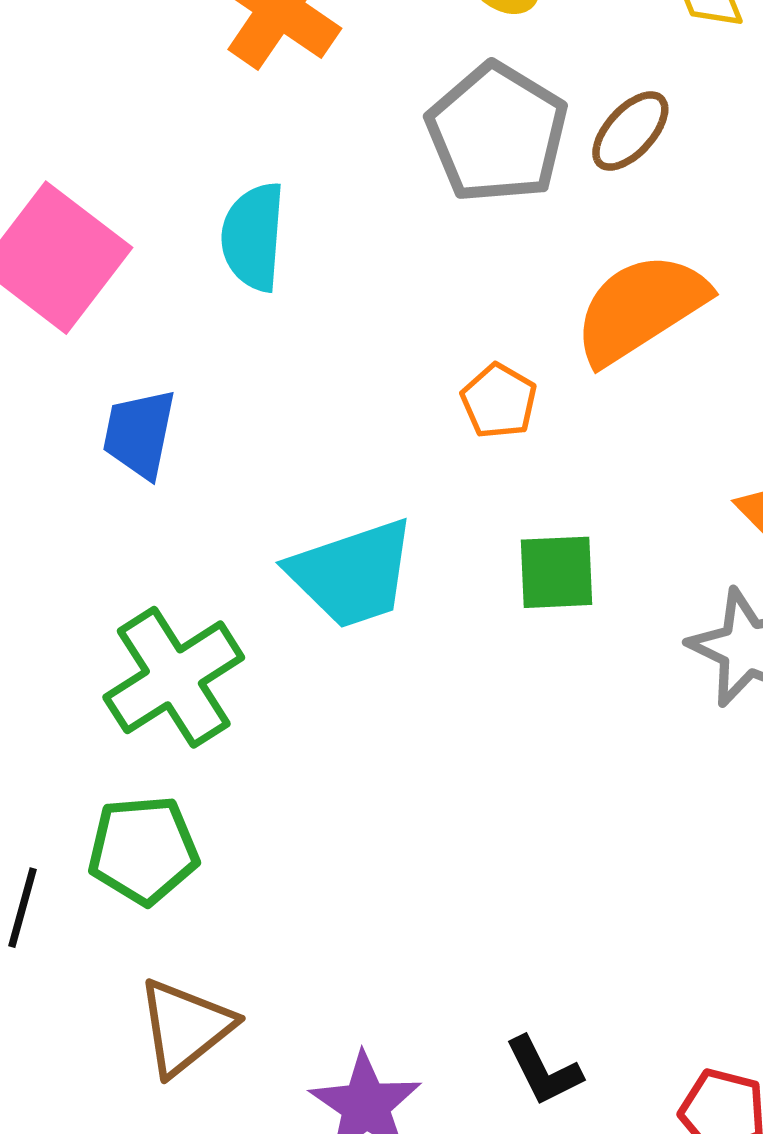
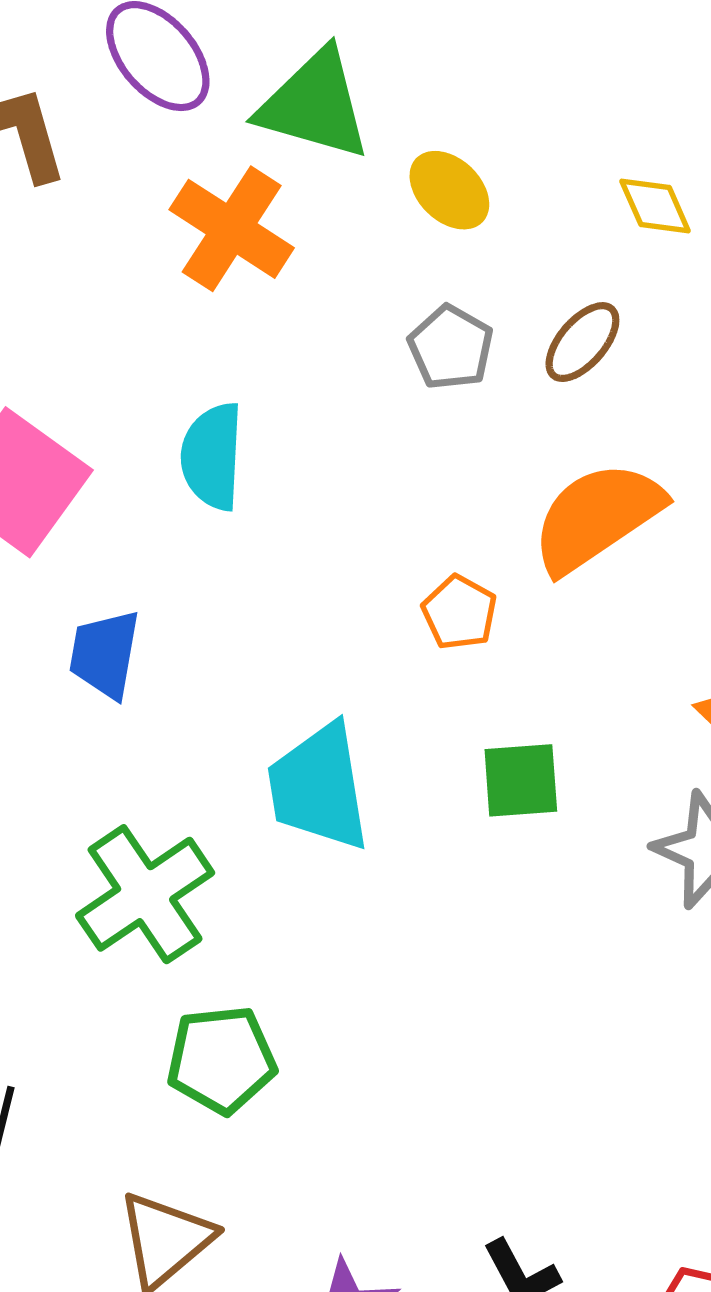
gray pentagon: (497, 133) -> (451, 347), size x0.6
cyan trapezoid: (352, 574) -> (319, 787), turned 101
green pentagon: (143, 850) -> (221, 1060), moved

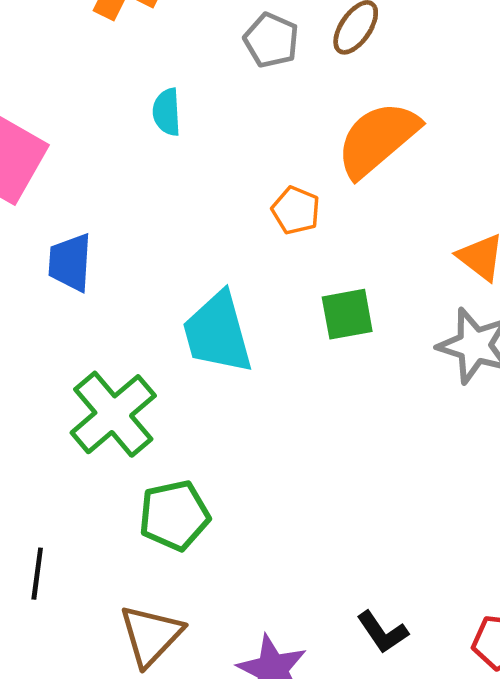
cyan semicircle: (212, 456) -> (167, 112), moved, size x0.7

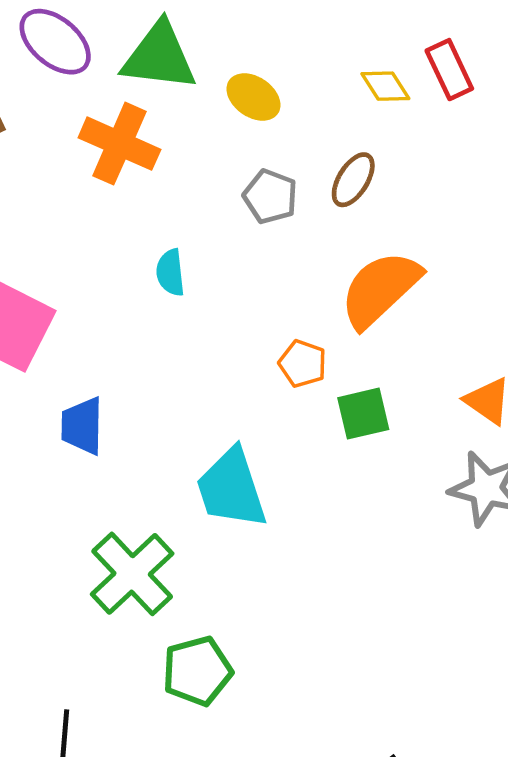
green square: (347, 314) -> (363, 414), moved

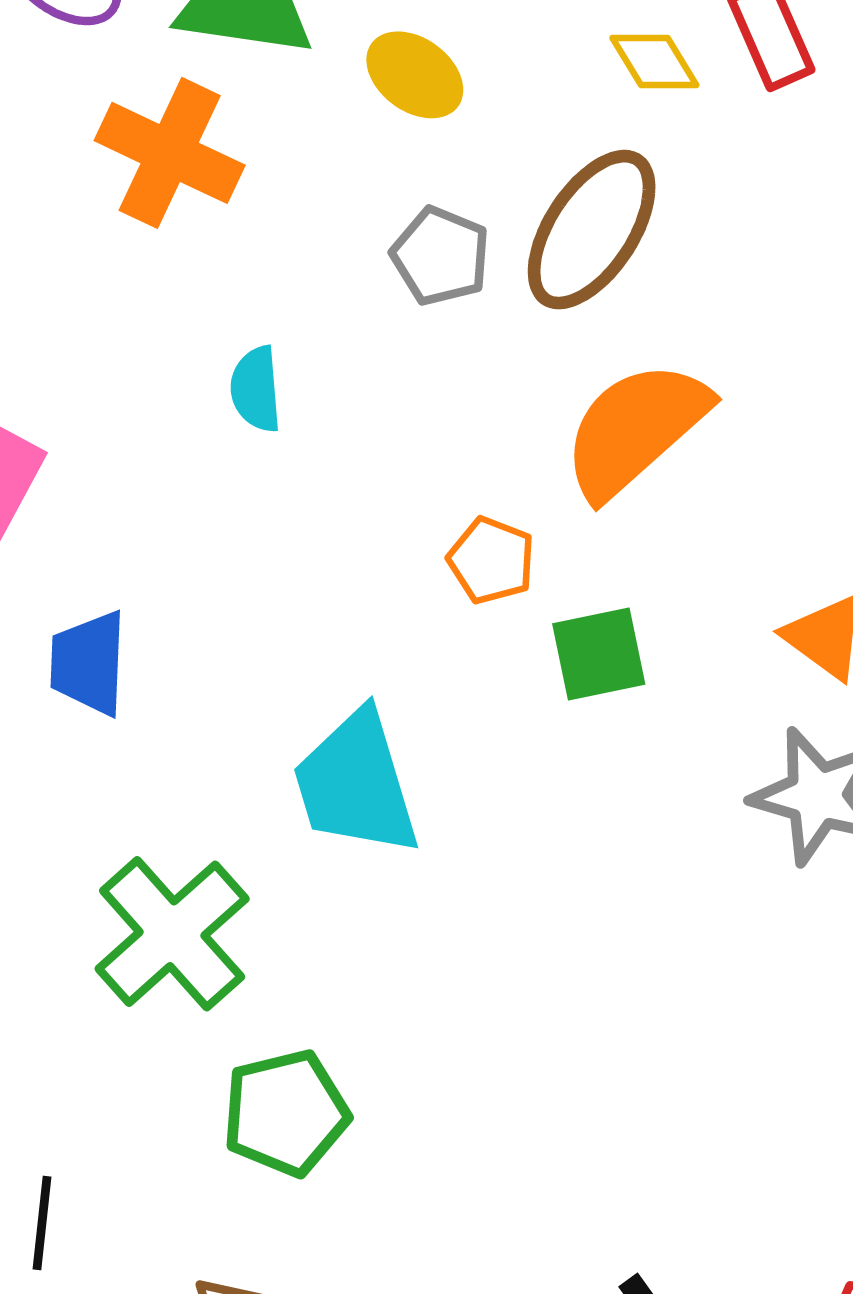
brown ellipse: (353, 180) -> (592, 230), size x1.6

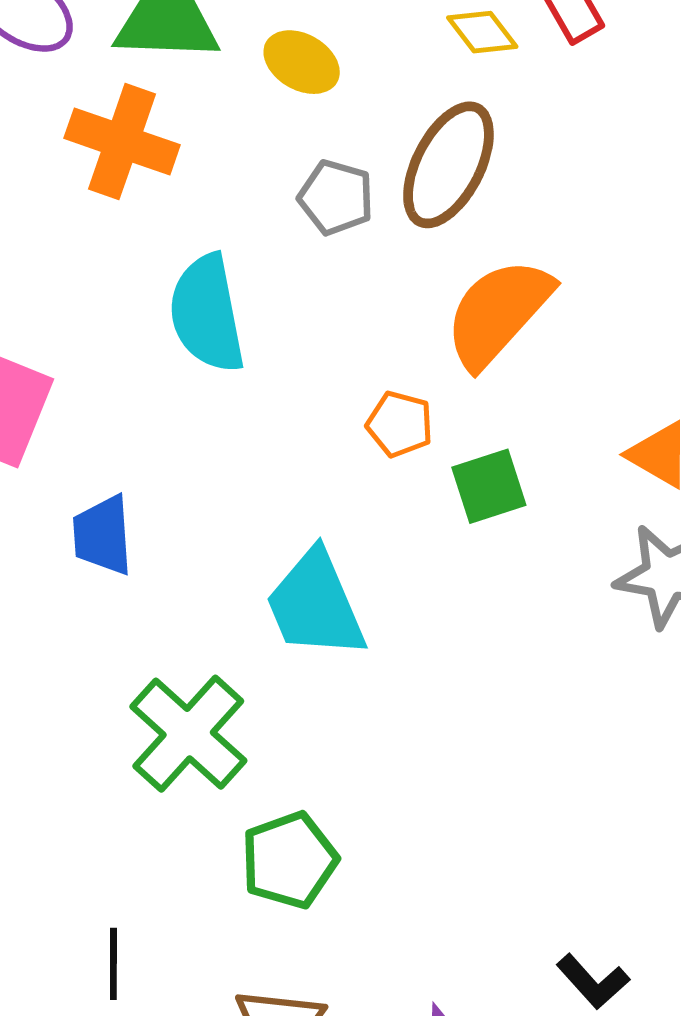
cyan semicircle: (256, 389) -> (207, 314), size x1.8

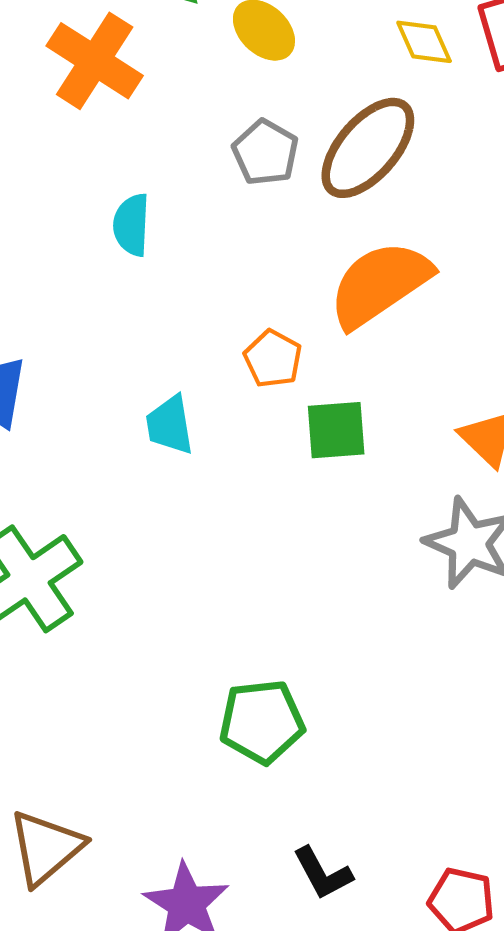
cyan semicircle: (207, 314) -> (131, 225), size x0.6
cyan trapezoid: (315, 605) -> (170, 425), moved, size x0.6
green pentagon: (289, 860) -> (262, 722), moved

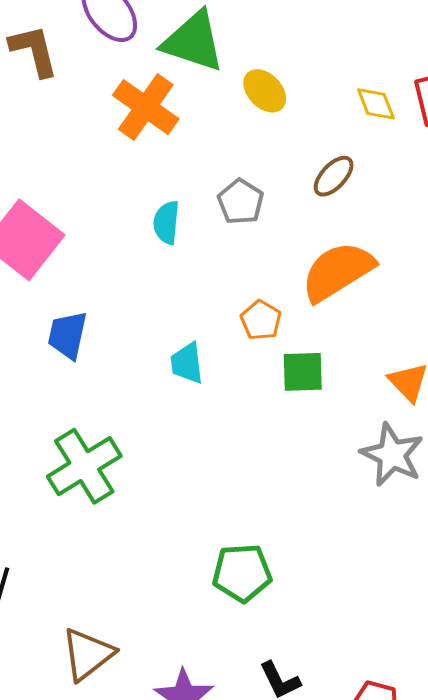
brown ellipse: (368, 148) -> (334, 176), size x0.6
gray pentagon: (265, 152) -> (241, 202), moved

